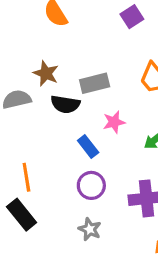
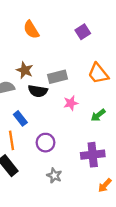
blue rectangle: (88, 146) -> (20, 118), moved
purple circle: (91, 185) -> (46, 143), moved

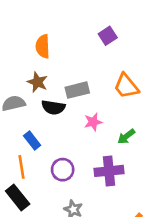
orange semicircle: (31, 30) -> (43, 46), moved, turned 30
purple cross: (93, 155) -> (109, 171), moved

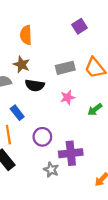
gray rectangle: (77, 90) -> (65, 68), moved
purple cross: (109, 171) -> (71, 153), moved

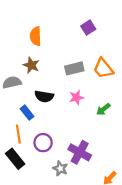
black semicircle: (35, 85) -> (44, 96), moved
purple circle: (42, 137) -> (43, 143), moved
purple cross: (71, 153) -> (80, 152), turned 35

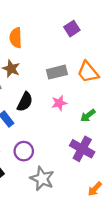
black semicircle: (44, 96) -> (25, 102), turned -72
purple cross: (80, 152) -> (82, 149), moved
gray star: (60, 168) -> (42, 179), size x1.5

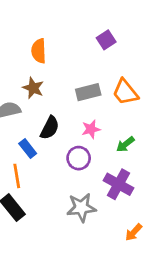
purple circle: (24, 151) -> (79, 158), moved
gray star: (42, 179) -> (81, 208), moved, turned -30

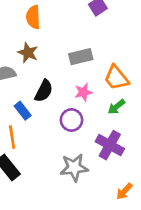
orange trapezoid: (125, 92) -> (116, 78), moved

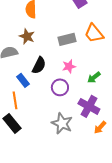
orange trapezoid: (116, 78) -> (94, 33), moved
gray star: (74, 168) -> (62, 123), turned 30
orange arrow: (124, 191) -> (100, 127), moved

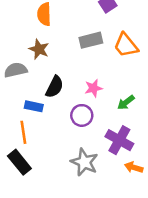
gray rectangle: (67, 39) -> (91, 40), moved
blue rectangle: (23, 80) -> (34, 106), turned -40
orange arrow: (100, 127) -> (134, 167), turned 64

